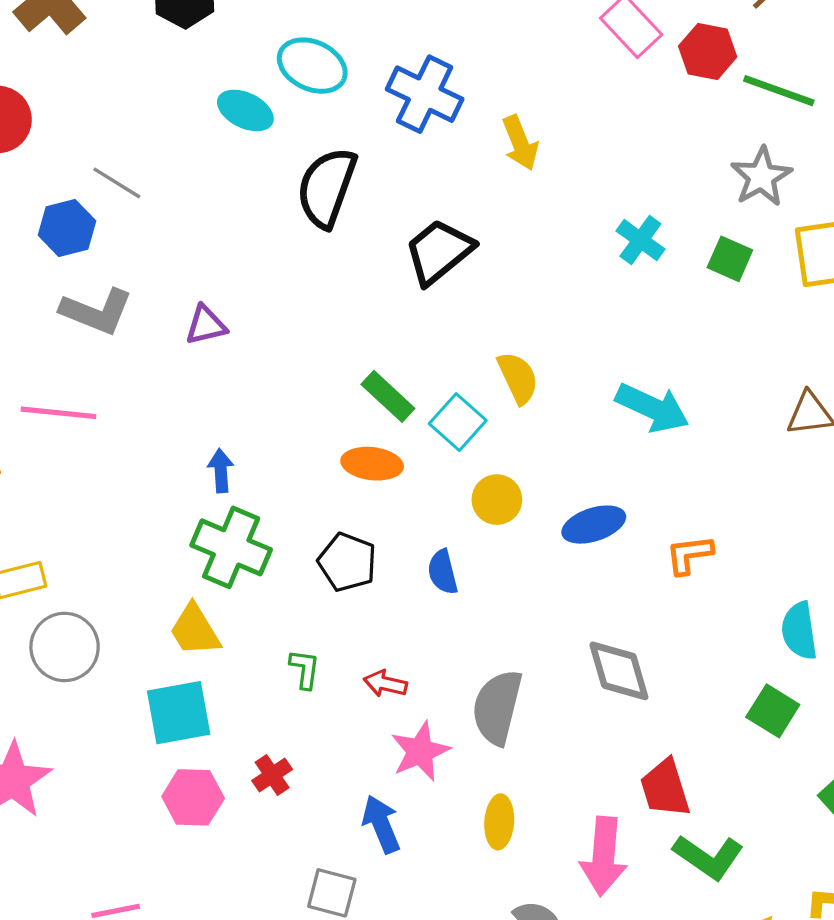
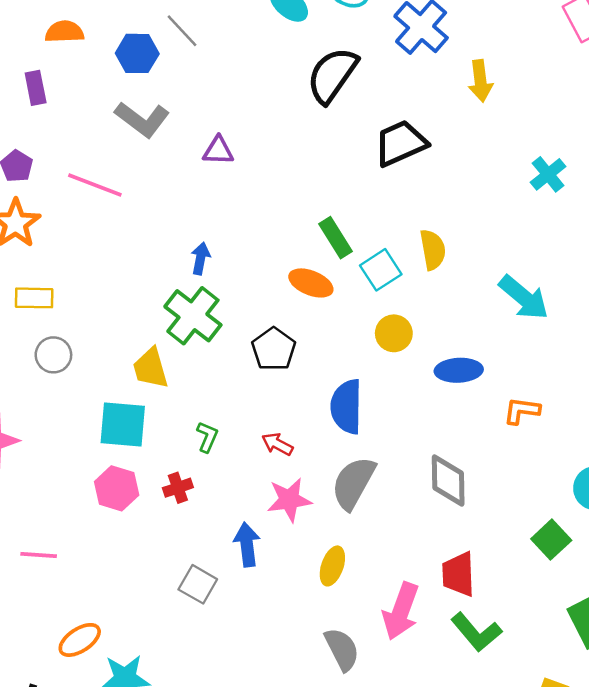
blue semicircle: (443, 572) -> (346, 407), moved, size x1.6
gray circle: (65, 647) -> (53, 355), size x0.7
green L-shape: (305, 669) -> (207, 437), moved

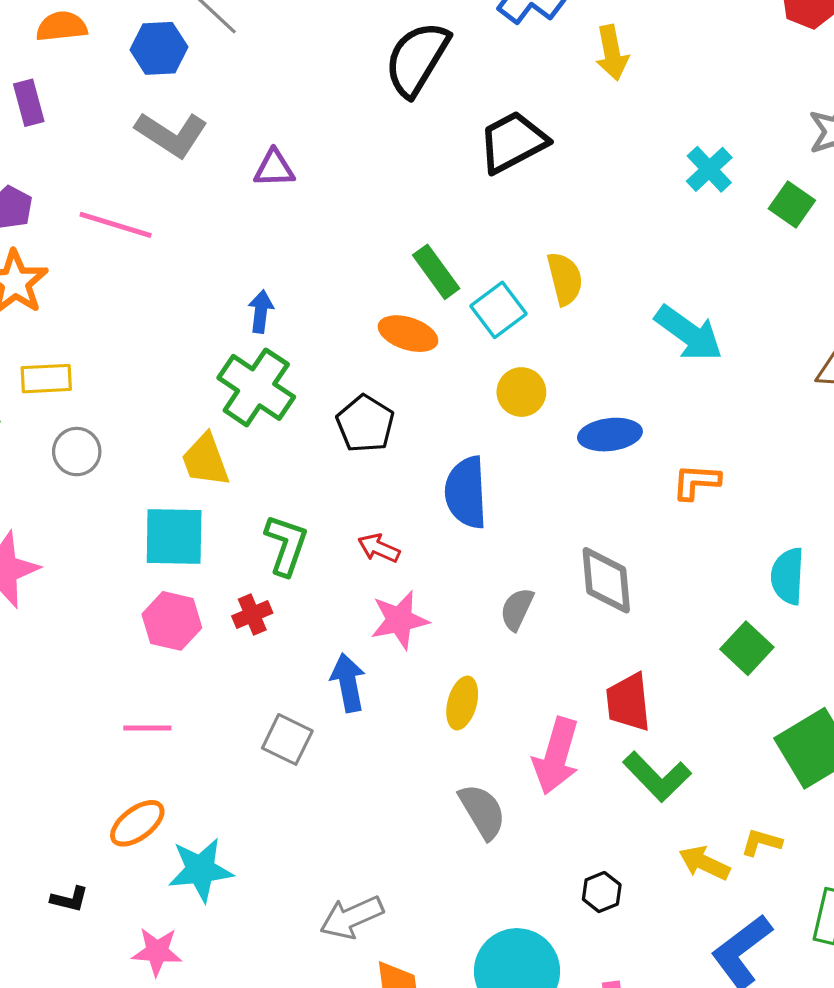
green L-shape: (207, 437) -> (286, 545), size x1.5
gray semicircle: (353, 483) -> (517, 609), moved, size x0.6
pink line: (39, 555) -> (147, 728), moved

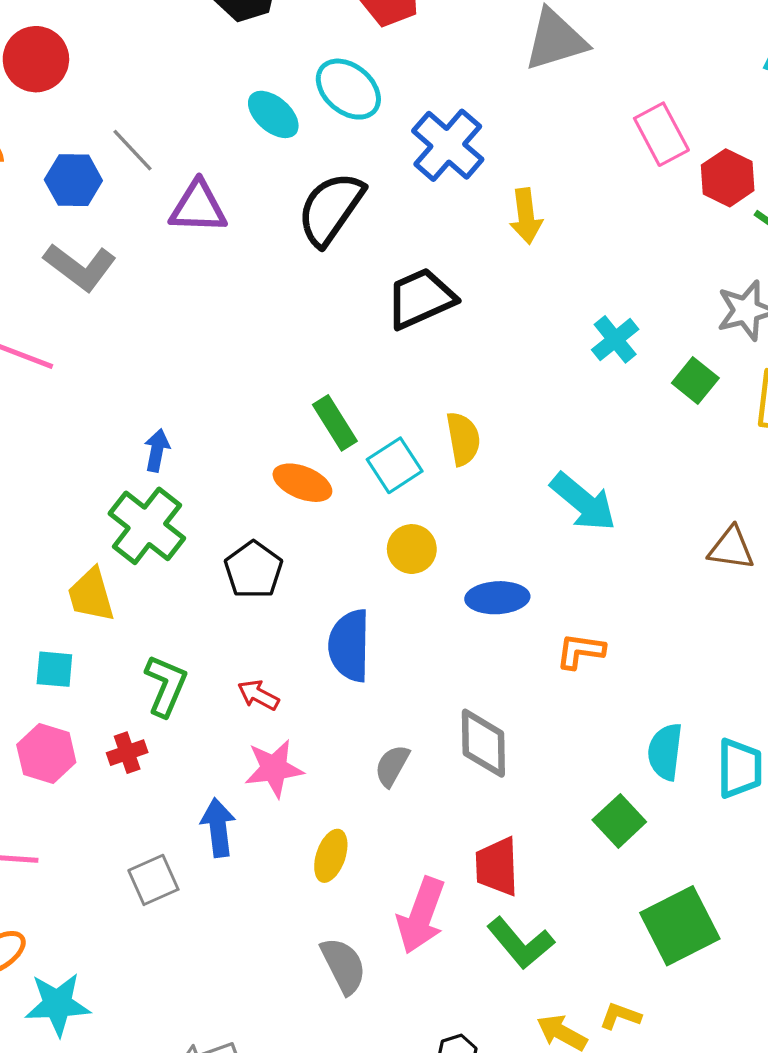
purple triangle: (274, 168) -> (198, 207), moved, size x1.4
cyan square: (174, 537) -> (54, 669), size x0.6
gray square: (287, 739) -> (153, 880), turned 36

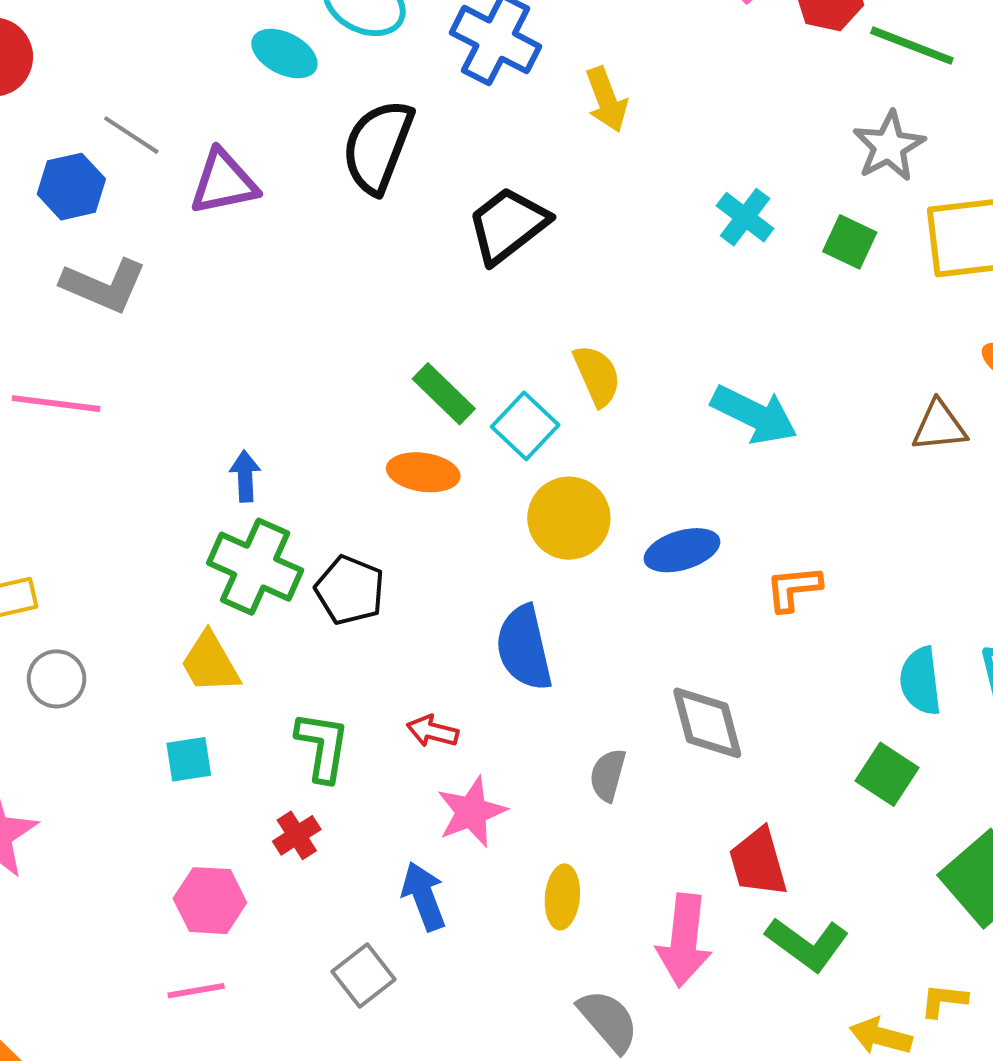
yellow circle: (412, 549) -> (569, 518), size x1.4
black pentagon: (253, 570) -> (350, 590), moved
pink hexagon: (46, 754) -> (210, 901), moved

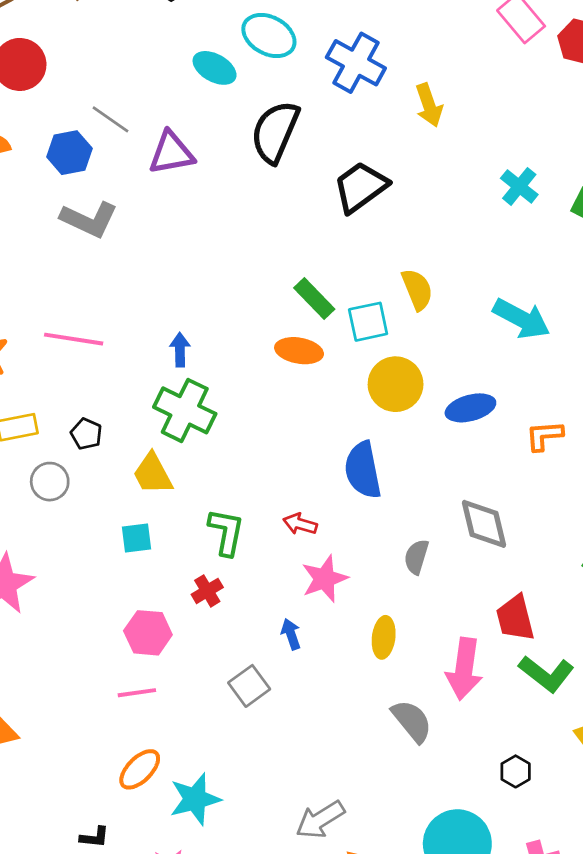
pink line: (56, 404) -> (74, 339), moved
cyan square: (525, 426) -> (368, 322), turned 33
black pentagon: (350, 590) -> (86, 434), moved, size x0.7
blue arrow: (424, 896) -> (291, 634), size x0.7

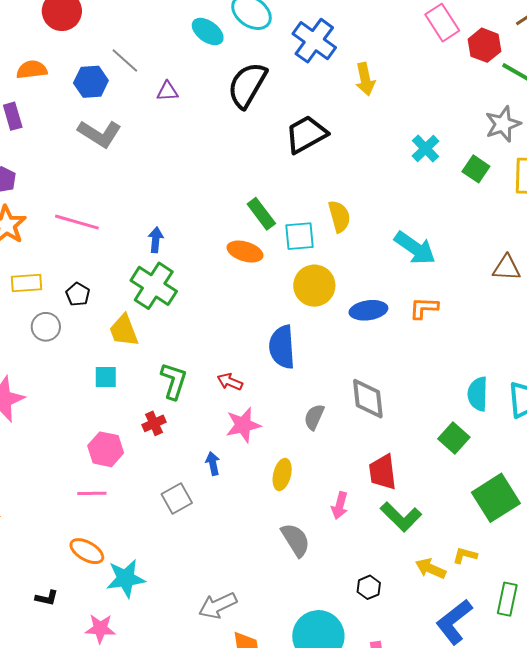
purple triangle: (171, 153) -> (167, 91), size x0.6
orange L-shape: (544, 436) -> (424, 308), moved
pink arrow: (464, 669) -> (340, 506), size x0.6
orange ellipse: (140, 769) -> (87, 551), turned 68

